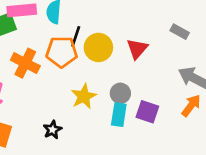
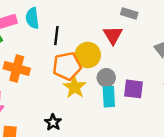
gray rectangle: (180, 32) -> (129, 14), moved
yellow circle: (98, 47) -> (88, 55), moved
orange pentagon: (62, 52) -> (67, 66), moved

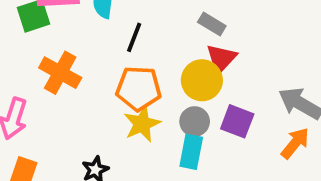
gray rectangle: (129, 14) -> (212, 24), moved
yellow circle: (88, 55) -> (202, 80), moved
purple square: (133, 89) -> (237, 121), moved

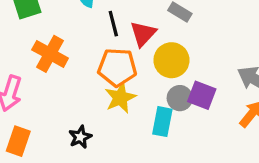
black line: (134, 37) -> (113, 24), turned -35
red triangle: (221, 59) -> (143, 34), moved
gray circle: (195, 122) -> (180, 98), moved

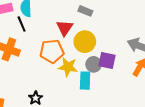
black line: (113, 24) -> (22, 24), moved
yellow star: (120, 98) -> (68, 67), moved, turned -30

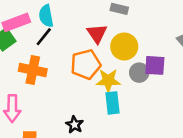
black line: (22, 24) -> (44, 37), turned 70
cyan rectangle: (85, 81) -> (112, 103), moved

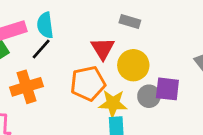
orange cross: (33, 70) -> (27, 87), turned -32

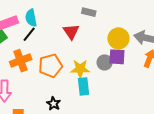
yellow circle: (133, 65) -> (118, 38), moved
orange pentagon: (88, 83) -> (50, 66), moved

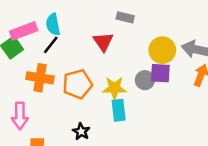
orange cross: (21, 61) -> (40, 78), turned 30

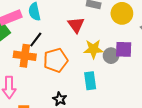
black line: (51, 45) -> (36, 39), moved
yellow circle: (162, 50) -> (122, 13), moved
yellow star: (114, 88) -> (93, 49), moved

